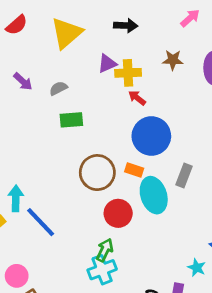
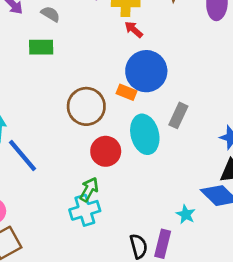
gray semicircle: (58, 88) -> (50, 14), turned 54
green rectangle: (71, 120) -> (41, 47), moved
orange rectangle: (134, 170) -> (127, 92), moved

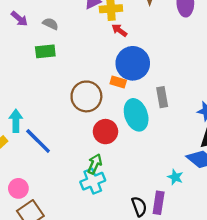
gray rectangle: (178, 115) -> (162, 97), turned -30

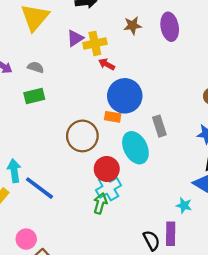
cyan cross: (93, 181) -> (109, 188), moved

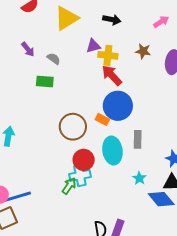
red arrow: (107, 64) -> (112, 75), size x1.6
blue line: (40, 188) -> (18, 197), moved, turned -72
cyan star: (184, 205) -> (139, 178), moved

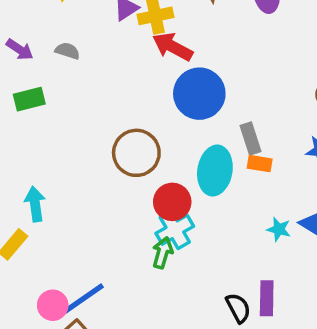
green rectangle: (45, 82) -> (29, 99), moved
orange rectangle: (102, 119) -> (260, 164), moved
cyan ellipse: (112, 150) -> (215, 171), turned 36
cyan star: (139, 178) -> (279, 229), moved

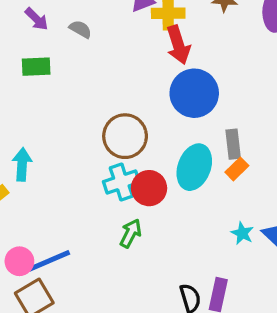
red arrow: (173, 47) -> (178, 45), turned -147
orange rectangle: (260, 164) -> (237, 169), turned -65
cyan cross: (175, 230) -> (121, 182), moved

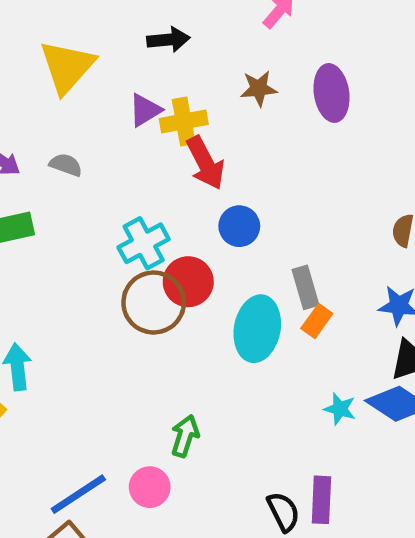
blue circle: (194, 93) -> (239, 226), size x0.6
cyan cross: (121, 182) -> (144, 243), moved
red circle: (149, 188) -> (188, 282), moved
pink circle: (19, 261) -> (150, 487), moved

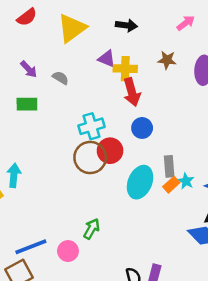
purple triangle: (145, 110) -> (107, 59), turned 42
cyan star: (340, 409) -> (186, 181), moved

